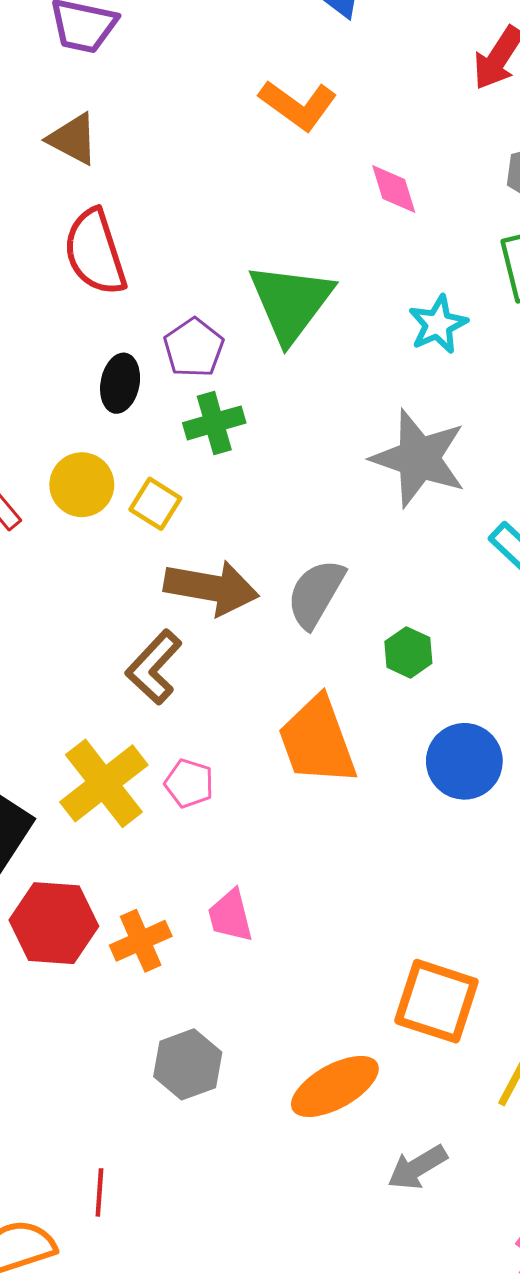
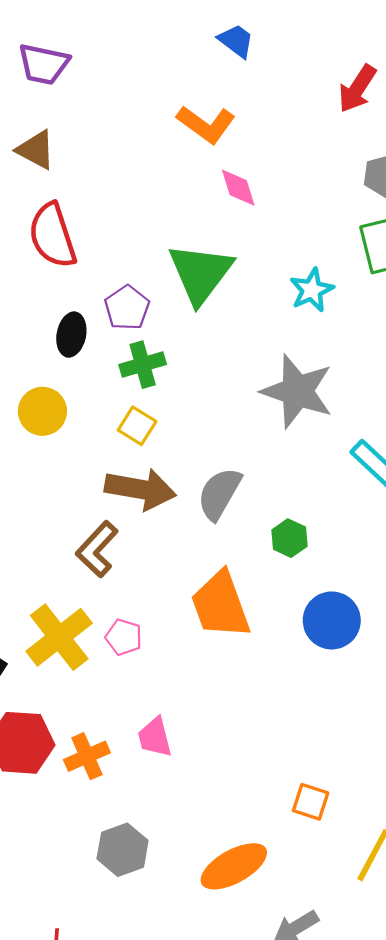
pink diamond: (394, 189) -> (238, 188), moved
yellow square: (155, 504) -> (137, 426), moved
orange square: (436, 1001) -> (311, 802), size x0.6

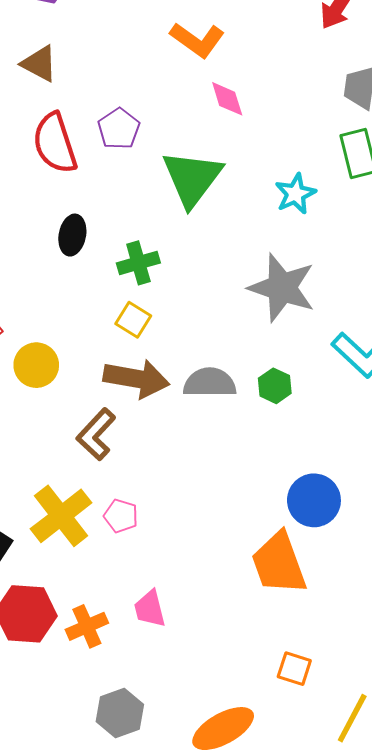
purple pentagon: (127, 308) -> (119, 129), moved
yellow circle: (42, 411) -> (36, 365), moved
gray semicircle: (219, 494) -> (210, 383), turned 60
green hexagon: (289, 538) -> (275, 386), moved
orange trapezoid: (220, 605) -> (279, 563), moved

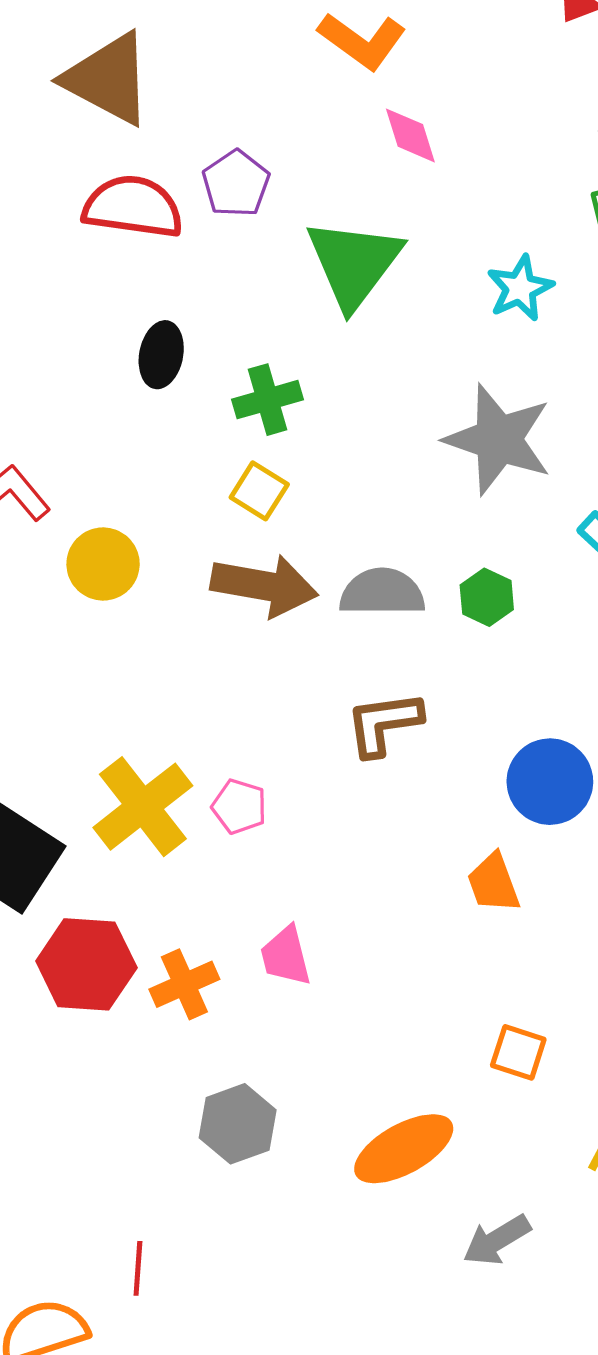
brown triangle: (39, 64) -> (108, 79), size x1.6
red semicircle: (55, 143) -> (133, 207), turned 116
brown L-shape: (96, 434) -> (384, 723), moved, turned 39
orange trapezoid: (279, 563) -> (493, 883), size x0.6

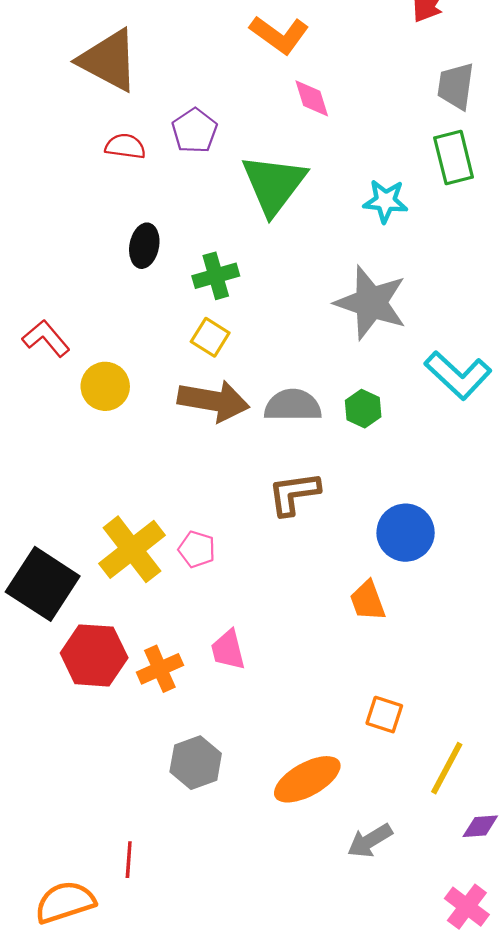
red semicircle: (133, 207) -> (125, 146), size x0.6
cyan star: (520, 288) -> (385, 201), turned 30

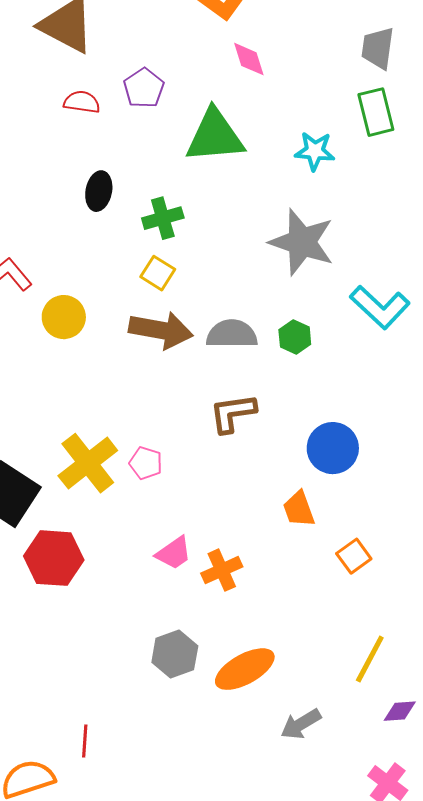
green triangle: (274, 184) -> (215, 136), turned 48
pink trapezoid: (228, 650) -> (174, 553), turned -111
orange cross: (160, 669) -> (222, 570), moved
orange square: (384, 715) -> (354, 556), moved, turned 36
gray hexagon: (196, 763) -> (175, 654), moved

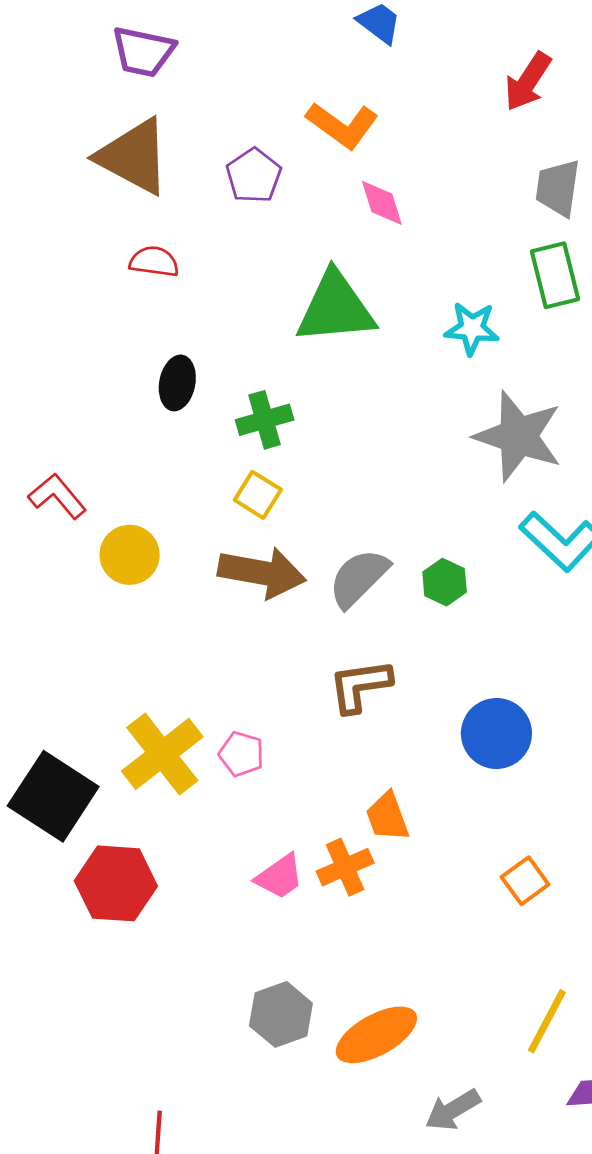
purple pentagon: (144, 88) -> (254, 176), moved
gray star: (302, 242) -> (518, 436), moved
gray semicircle: (232, 334) -> (359, 578), turned -45
orange trapezoid: (299, 509) -> (387, 817), moved
orange cross: (222, 570) -> (345, 867), moved

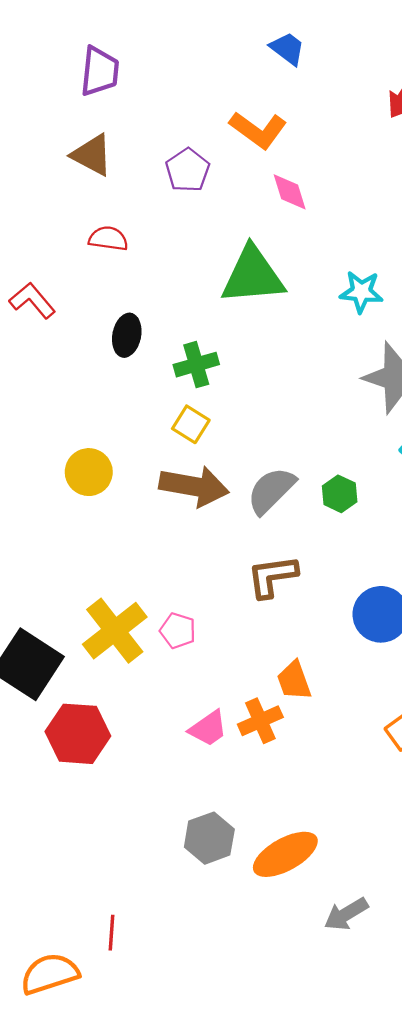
purple trapezoid: (143, 52) -> (100, 71), turned -96
brown triangle: (134, 157) -> (92, 155), size x0.7
red L-shape: (57, 496) -> (32, 300), moved

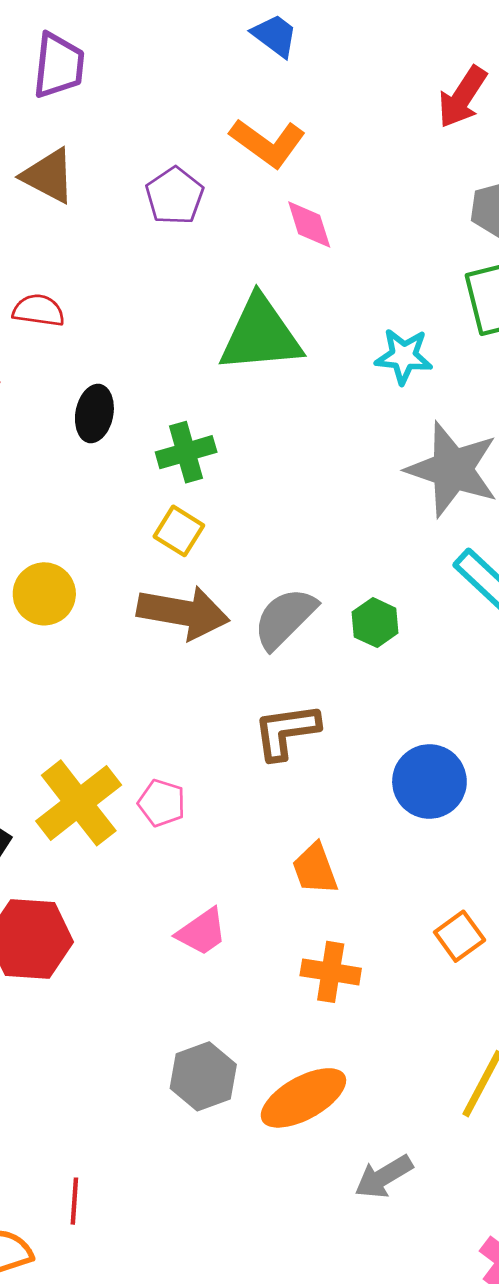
blue trapezoid: (287, 49) -> (275, 35), moved
red semicircle: (108, 239) -> (39, 310), moved
orange cross: (260, 721) -> (331, 972), moved, turned 33

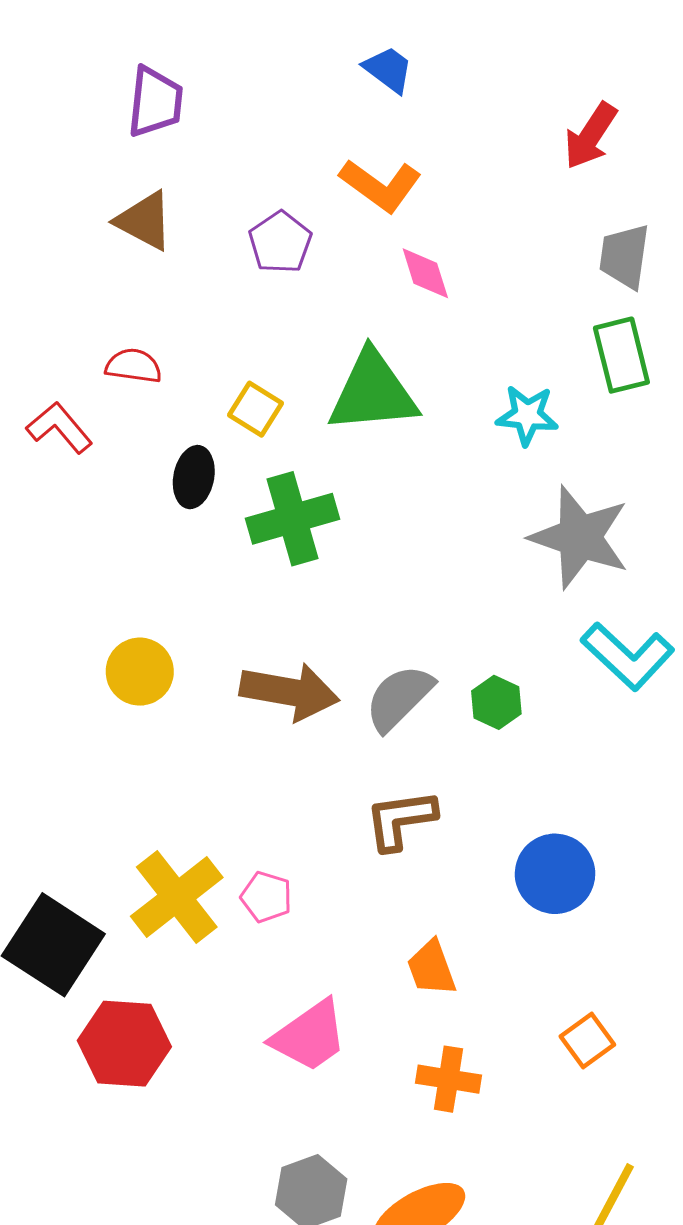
green cross: (186, 452) -> (293, 519), size x1.4
yellow square: (179, 531) -> (256, 409), moved
pink trapezoid: (202, 932) -> (310, 1036), size x1.4

